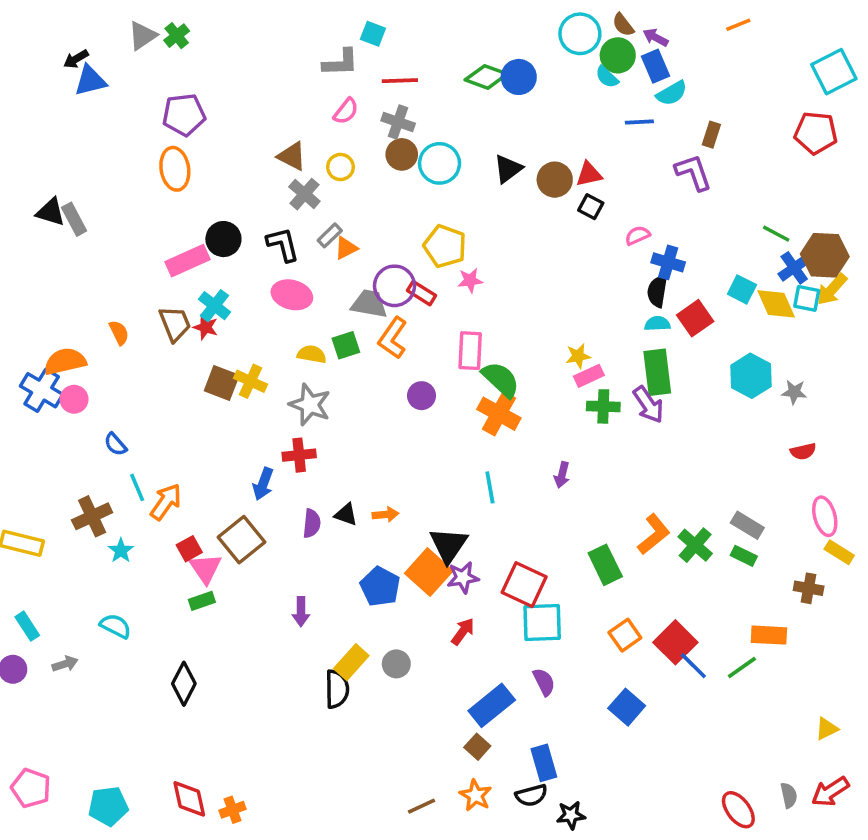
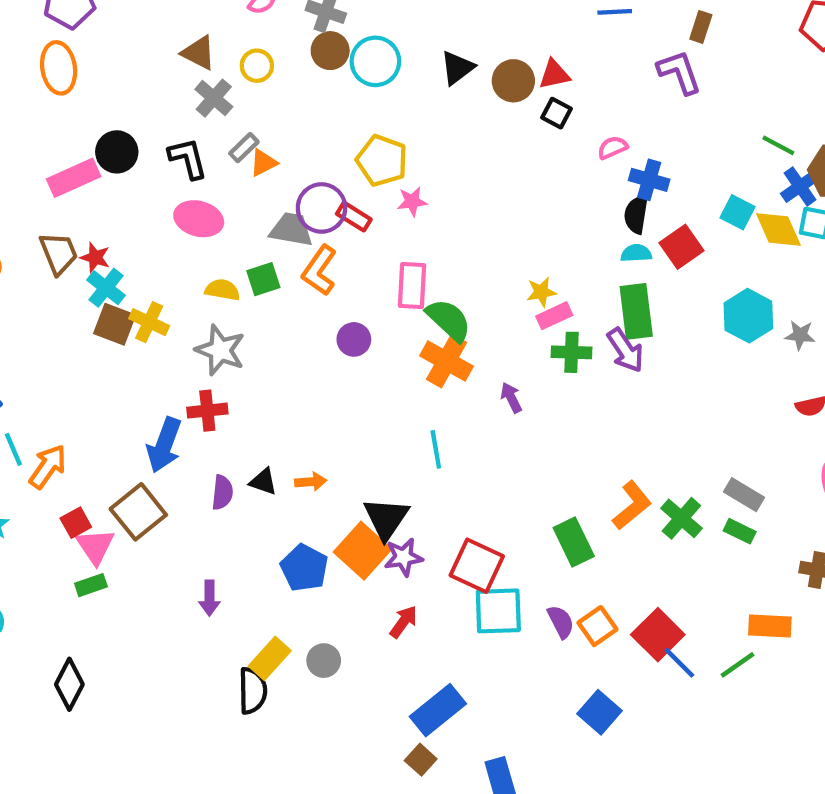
cyan cross: (214, 306) -> (106, 288), moved
purple arrow: (562, 475) -> (511, 398), moved, turned 140
blue arrow: (263, 484) -> (164, 445), size x1.4
purple semicircle: (544, 682) -> (561, 622), moved

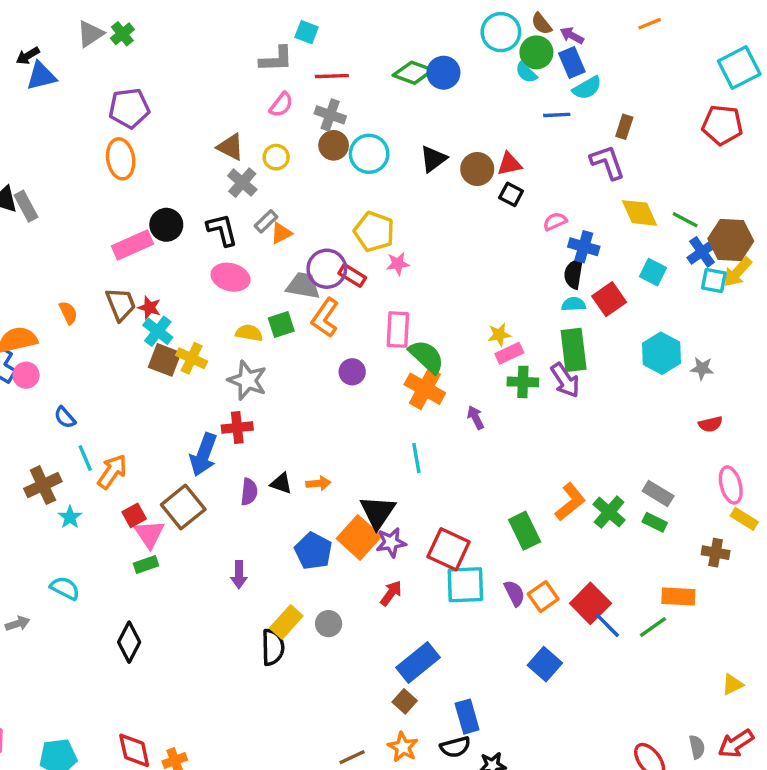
yellow diamond: (778, 229) -> (639, 213), moved

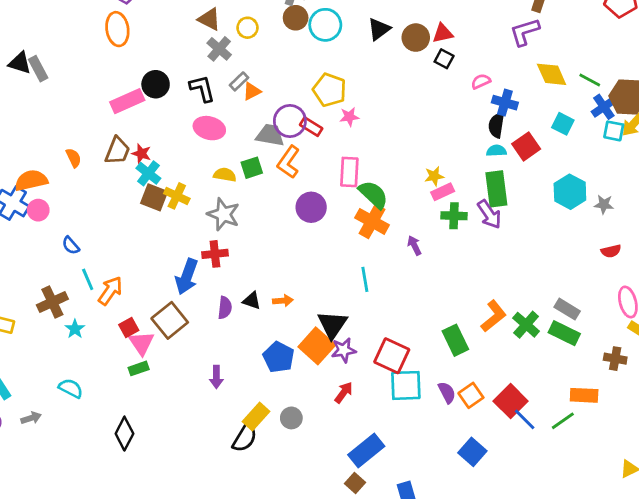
purple L-shape: (607, 162) -> (525, 32), turned -88
brown trapezoid: (121, 304) -> (117, 151), turned 44
purple circle: (352, 372) -> (311, 207), size x1.4
green rectangle: (655, 522) -> (564, 333), size x1.5
black semicircle: (273, 647) -> (245, 438), turned 32

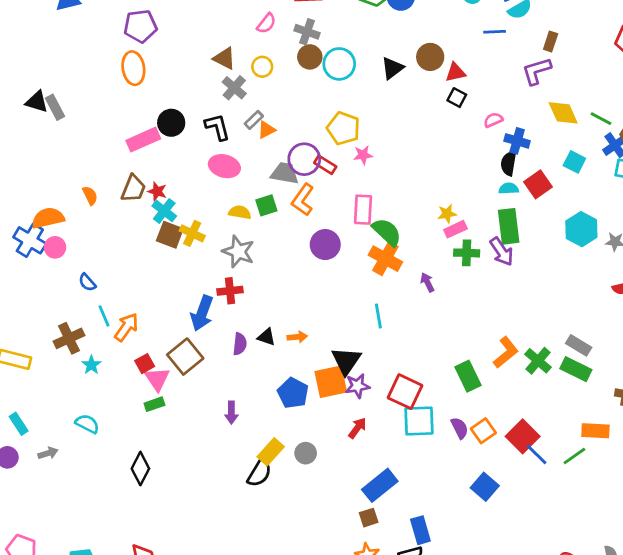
brown circle: (416, 38) -> (430, 57), moved
orange square: (317, 346) -> (331, 382), turned 36
brown square: (355, 483) -> (369, 518), turned 30

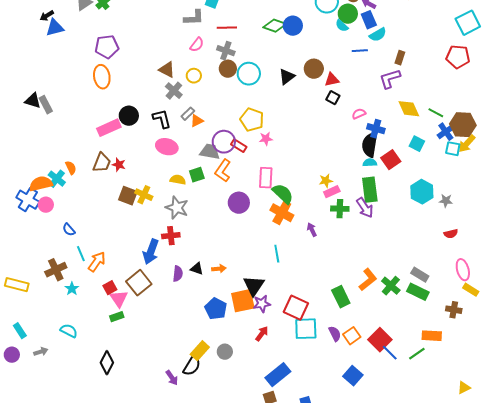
black semicircle: (509, 163) -> (370, 145), size x1.4
cyan cross: (164, 211) -> (57, 179), moved
purple arrow: (231, 413) -> (172, 378), moved, turned -35

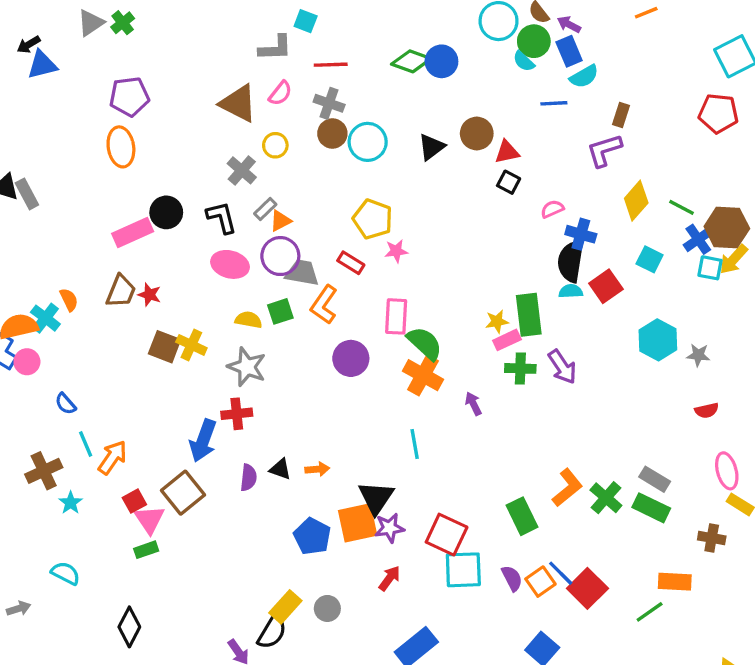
brown triangle: (167, 70) -> (238, 103), moved, size x1.4
yellow diamond: (409, 109) -> (636, 201), turned 65
purple circle: (224, 142) -> (280, 256), moved
green rectangle: (370, 190) -> (529, 315), moved
blue line: (390, 353) -> (561, 573), moved

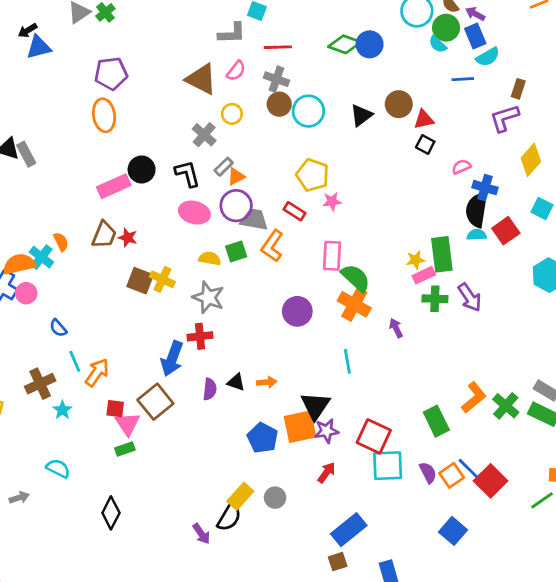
purple circle: (351, 358) -> (297, 311), moved
red square: (134, 501) -> (115, 409), turned 36

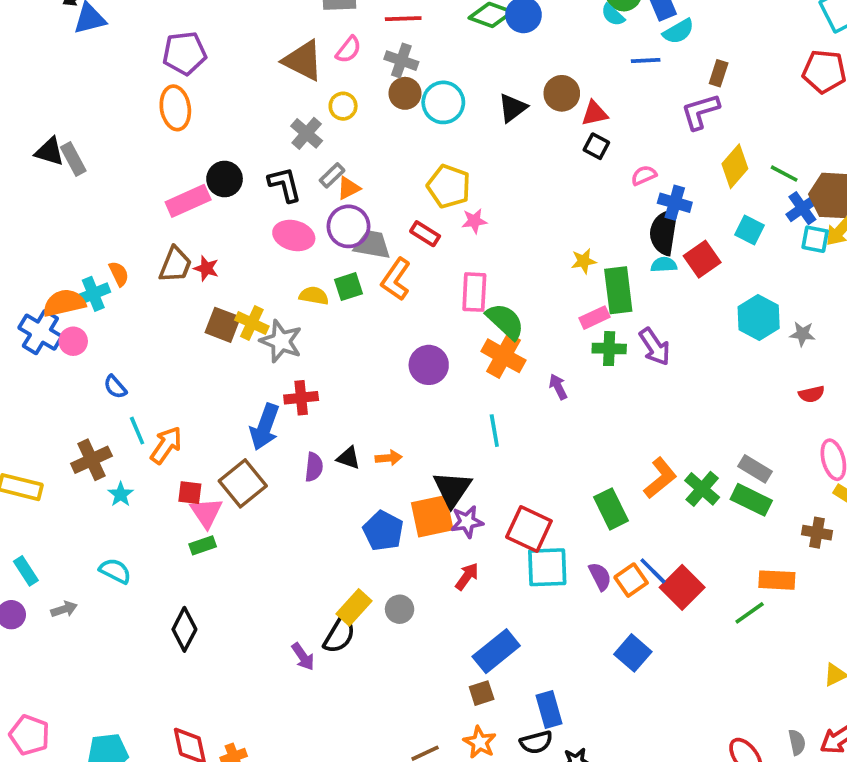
cyan cross: (41, 257) -> (93, 294), turned 30
yellow star: (415, 260) -> (584, 261), moved
gray star: (208, 297) -> (281, 341), moved

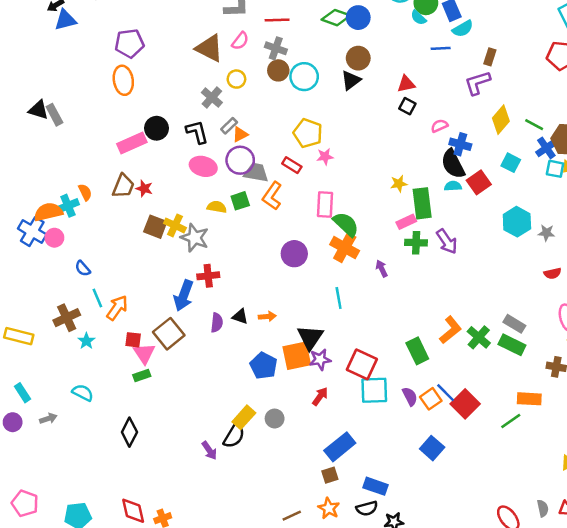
brown circle: (562, 93) -> (358, 58), moved
black semicircle: (664, 232) -> (453, 164), turned -36
blue rectangle: (549, 709) -> (375, 486), turned -55

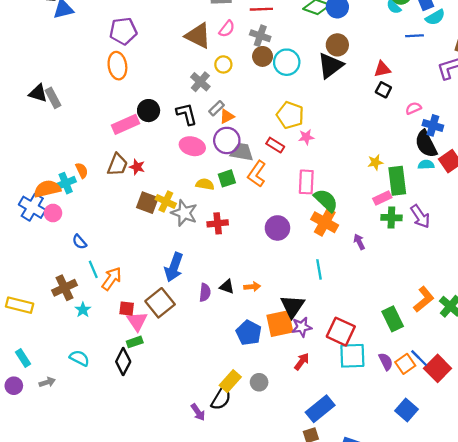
black triangle: (351, 80) -> (330, 66), size x1.4
red cross: (208, 276) -> (218, 223), moved
black diamond: (129, 432) -> (123, 362), moved

